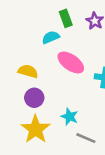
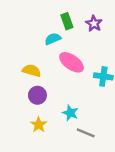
yellow star: (36, 129) -> (39, 125), size x0.6

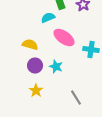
cyan star: (70, 113) -> (56, 67), moved
gray line: (86, 133) -> (76, 98), turned 35

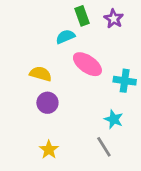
cyan star: (56, 67) -> (114, 119), moved
yellow star: (36, 91) -> (49, 150), moved

